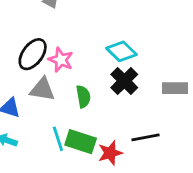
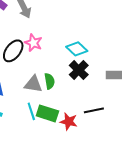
pink star: (61, 60) -> (33, 43), moved
gray triangle: (42, 89) -> (33, 84), moved
red star: (110, 153) -> (69, 121), turned 30

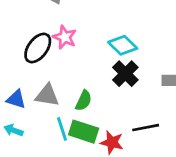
green semicircle: (49, 81) -> (84, 101), moved, turned 35
gray triangle: (33, 84) -> (47, 95), moved

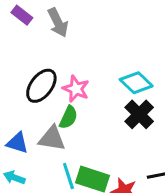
pink star: (65, 37) -> (76, 89), moved
green semicircle: (84, 101) -> (68, 117), moved

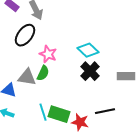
black ellipse: (41, 86) -> (25, 35), moved
gray triangle: (52, 138) -> (27, 77), moved

